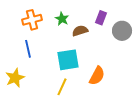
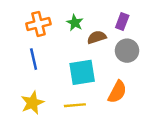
gray circle: (122, 31) -> (127, 51), moved
yellow star: (15, 78) -> (32, 103), moved
yellow line: (62, 87) -> (75, 105), turned 60

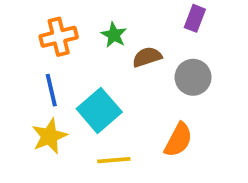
purple rectangle: (122, 21) -> (195, 18), moved
cyan square: (82, 72) -> (99, 110), moved, turned -32
yellow star: (32, 103) -> (49, 136), moved

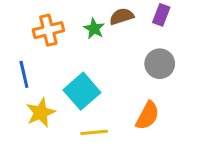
brown semicircle: (147, 57) -> (122, 16), moved
blue line: (51, 90) -> (24, 74), moved

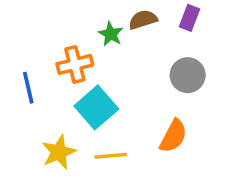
orange cross: (48, 30) -> (75, 64), moved
yellow star: (41, 113) -> (59, 152), moved

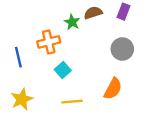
cyan square: (96, 107) -> (63, 70), size x0.6
yellow star: (59, 152) -> (22, 99), moved

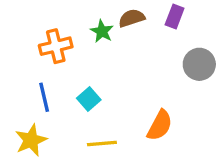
orange cross: (49, 42) -> (56, 46), moved
gray circle: (122, 49) -> (199, 64), moved
blue line: (18, 57) -> (44, 97), moved

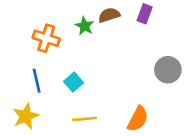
orange cross: (56, 46) -> (46, 38), turned 32
gray circle: (199, 64) -> (168, 70), moved
orange semicircle: (160, 125) -> (138, 119), moved

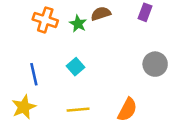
purple rectangle: (145, 14) -> (145, 12), moved
orange cross: (46, 38) -> (45, 20), moved
cyan square: (74, 82) -> (76, 67), moved

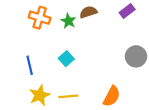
purple rectangle: (145, 12) -> (127, 11), turned 32
yellow star: (24, 107) -> (40, 95), moved

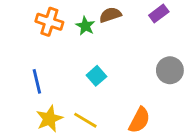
cyan square: (66, 59) -> (96, 76), moved
yellow line: (68, 96) -> (85, 120), turned 36

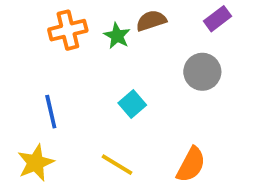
orange cross: (49, 22) -> (68, 30), turned -32
gray circle: (170, 70) -> (202, 72), moved
yellow star: (49, 119) -> (36, 163), moved

